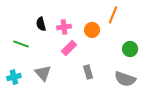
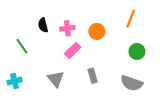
orange line: (113, 15) -> (131, 19), moved
green line: (21, 44) -> (22, 46), turned 35
gray triangle: (43, 73) -> (56, 79), moved

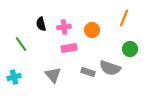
pink rectangle: (73, 50) -> (69, 48), turned 35
gray rectangle: (93, 76) -> (88, 72), turned -56
gray semicircle: (132, 83) -> (110, 68), moved

